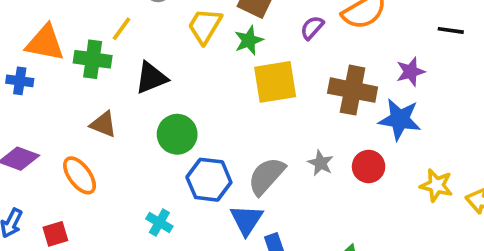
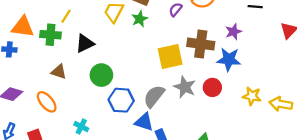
yellow square: (275, 82) -> (170, 56), moved
gray star: (321, 163) -> (185, 87), size x1.5
blue triangle: (246, 220) -> (144, 122), turned -42
cyan cross: (159, 222) -> (81, 127), moved

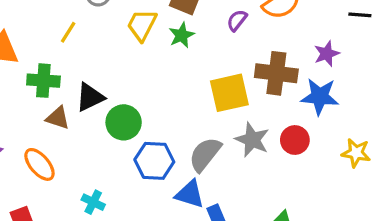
green cross: (51, 35) -> (43, 81), moved
black triangle: (85, 44) -> (90, 97), moved

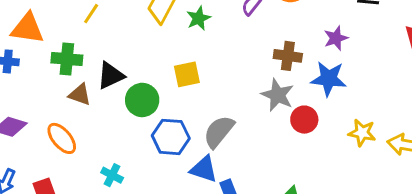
brown cross: (276, 73) -> (288, 56), size x0.7
yellow square: (229, 93) -> (187, 74), moved, size x0.7
gray star: (252, 140) -> (277, 95), moved

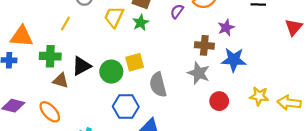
purple star: (336, 38) -> (226, 28), moved
green circle: (142, 100) -> (111, 72), moved
red circle: (304, 120) -> (219, 101), moved
gray semicircle: (219, 132) -> (158, 85), moved, turned -50

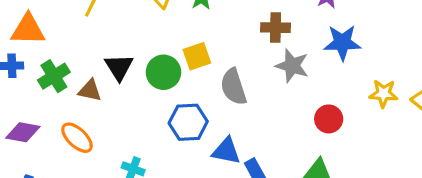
brown cross: (204, 45) -> (275, 28), moved
green cross: (50, 56) -> (54, 76), moved, turned -30
black triangle: (81, 66) -> (119, 67), turned -30
red circle: (219, 101) -> (329, 119), moved

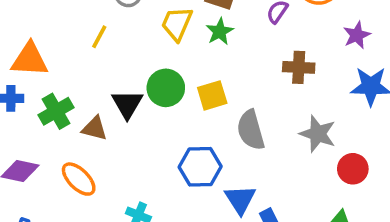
gray star: (292, 66) -> (318, 134), moved
green circle: (163, 72) -> (166, 88), moved
blue triangle: (226, 151) -> (240, 199), turned 44

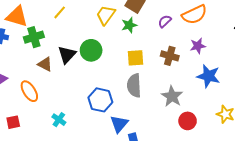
purple star: (357, 35) -> (198, 46), moved
yellow square: (212, 95) -> (135, 58), moved
green cross: (56, 111) -> (34, 37), moved

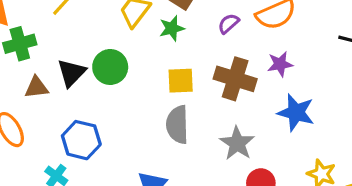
brown cross: (170, 56) -> (235, 79), size x1.4
brown triangle: (45, 64) -> (36, 87), turned -35
blue hexagon: (100, 100) -> (81, 140), moved

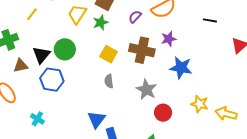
yellow square: (181, 81) -> (109, 54), turned 36
gray semicircle: (177, 125) -> (109, 81), size x0.6
blue hexagon: (81, 140) -> (52, 80), moved

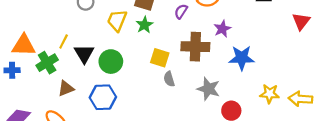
yellow line: (32, 14) -> (64, 42), moved
black triangle: (41, 55) -> (84, 54), moved
gray semicircle: (109, 81) -> (169, 79), moved

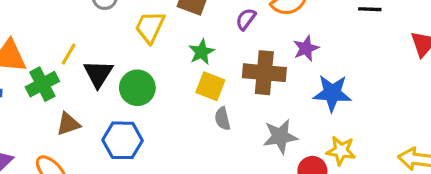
green star: (144, 25) -> (201, 52), moved
gray star: (208, 89) -> (280, 136), turned -30
yellow star: (270, 94) -> (341, 151), moved

